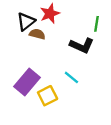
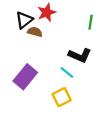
black L-shape: (82, 45) -> (80, 55), moved
yellow square: (48, 96) -> (62, 97), moved

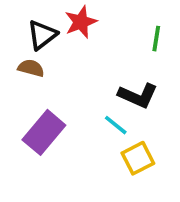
brown semicircle: (35, 32) -> (31, 68), moved
yellow square: (62, 97) -> (138, 158), moved

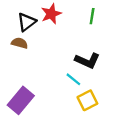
green line: (156, 39) -> (92, 16), moved
purple rectangle: (44, 132) -> (21, 100), moved

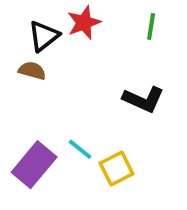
cyan line: (73, 79) -> (80, 149), moved
yellow square: (87, 100) -> (117, 168), moved

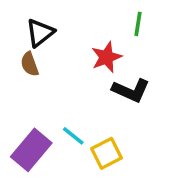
red star: (84, 23) -> (106, 57), moved
brown semicircle: (32, 71) -> (30, 64), turned -125

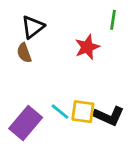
black L-shape: (131, 90) -> (109, 116), moved
yellow square: (106, 153) -> (83, 112), moved, turned 35

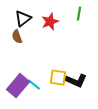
red star: (87, 47) -> (50, 22), moved
cyan line: (60, 112) -> (34, 85), moved

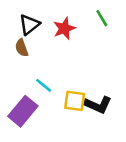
green line: (79, 14) -> (102, 18), turned -40
cyan line: (34, 85) -> (44, 85), moved

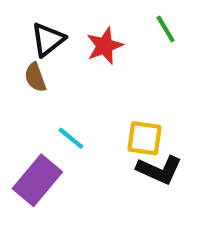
yellow square: (75, 101) -> (145, 138), moved

